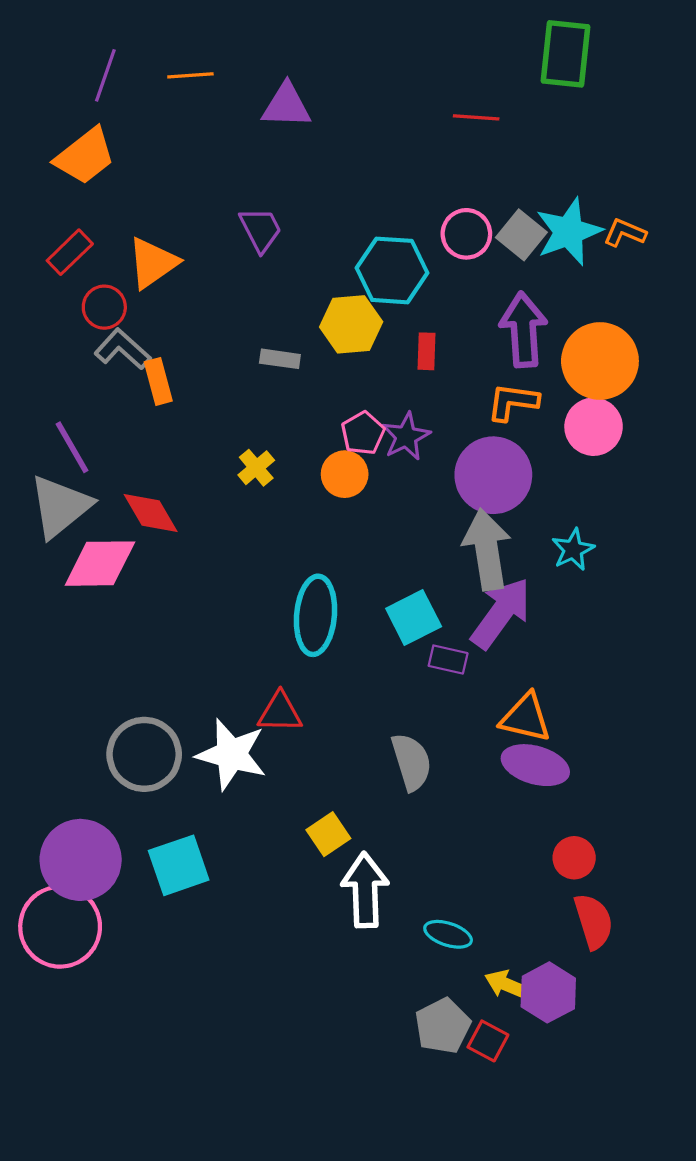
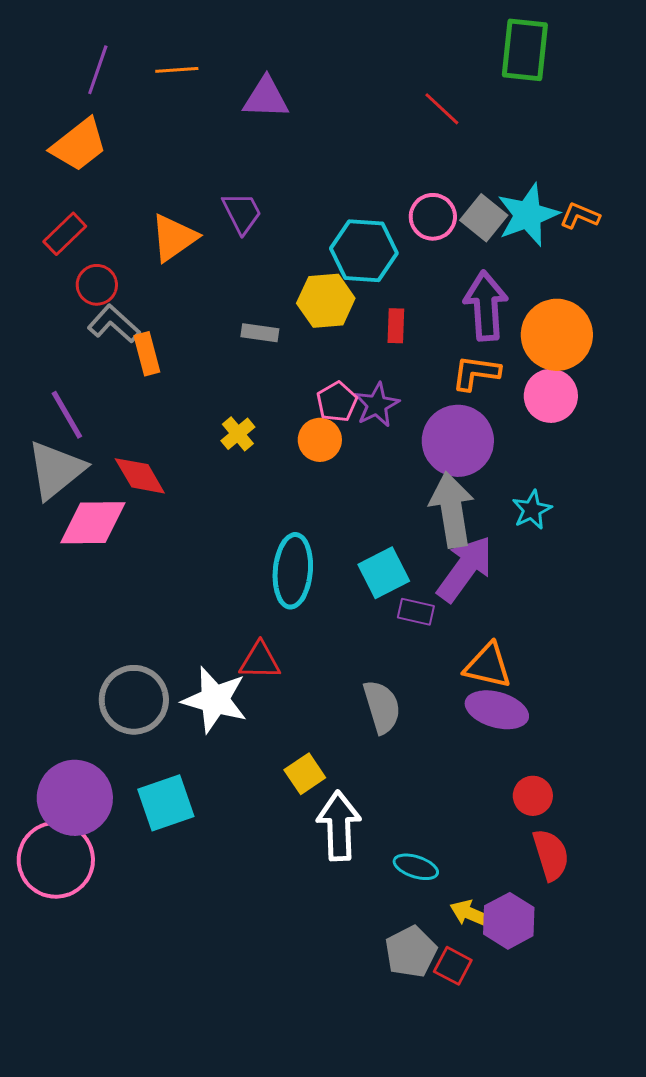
red line: (476, 117) -> (442, 109), turned 39
orange triangle: (153, 263) -> (174, 238), moved

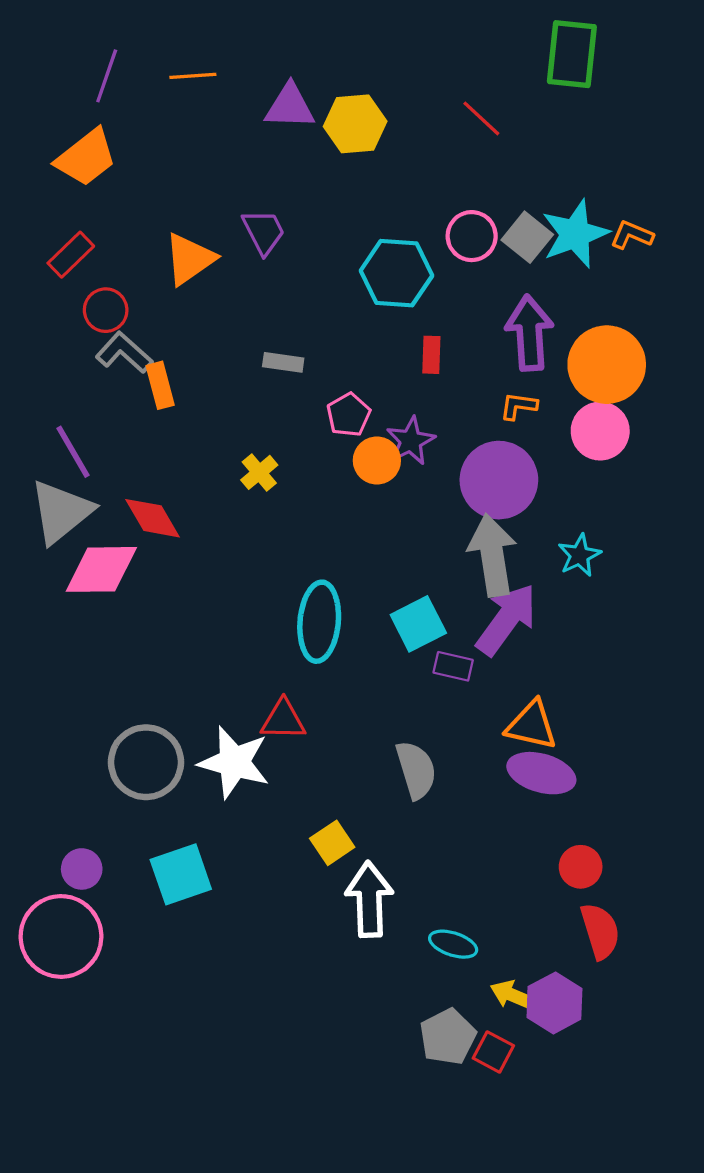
yellow hexagon: (326, 301) -> (355, 124), moved
orange L-shape: (476, 373) -> (518, 406), size x0.7
pink pentagon: (337, 402) -> (349, 415), moved
orange circle: (320, 440) -> (377, 460), moved
purple circle: (75, 798) -> (82, 869), size x0.5

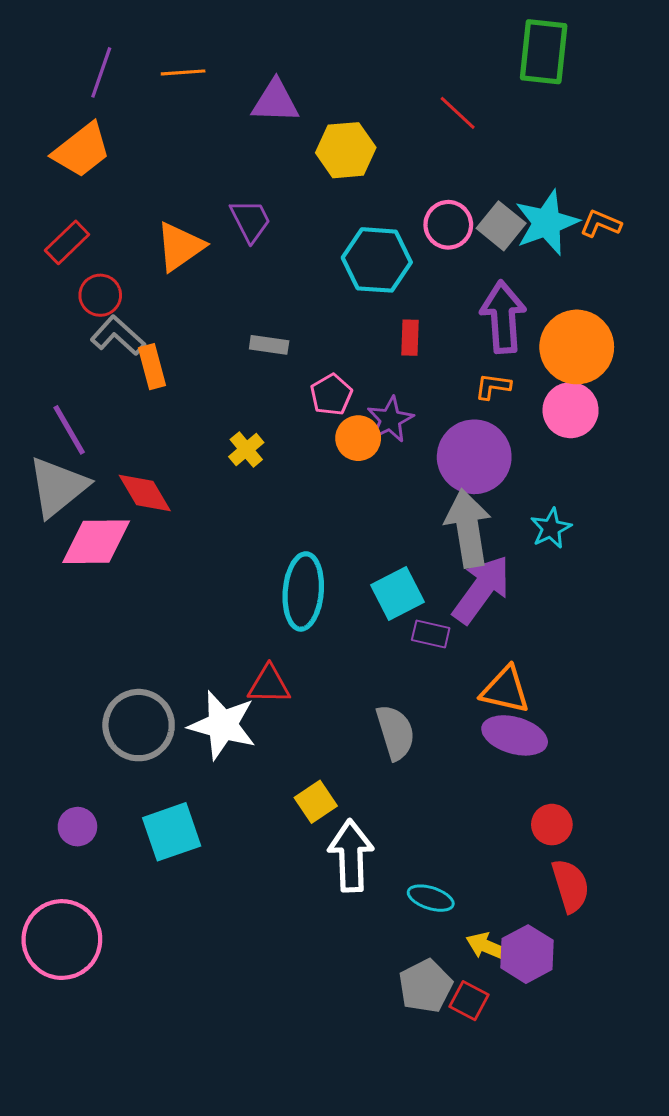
yellow hexagon: (355, 124) -> (346, 150), moved
pink circle: (61, 936) -> (62, 940), moved

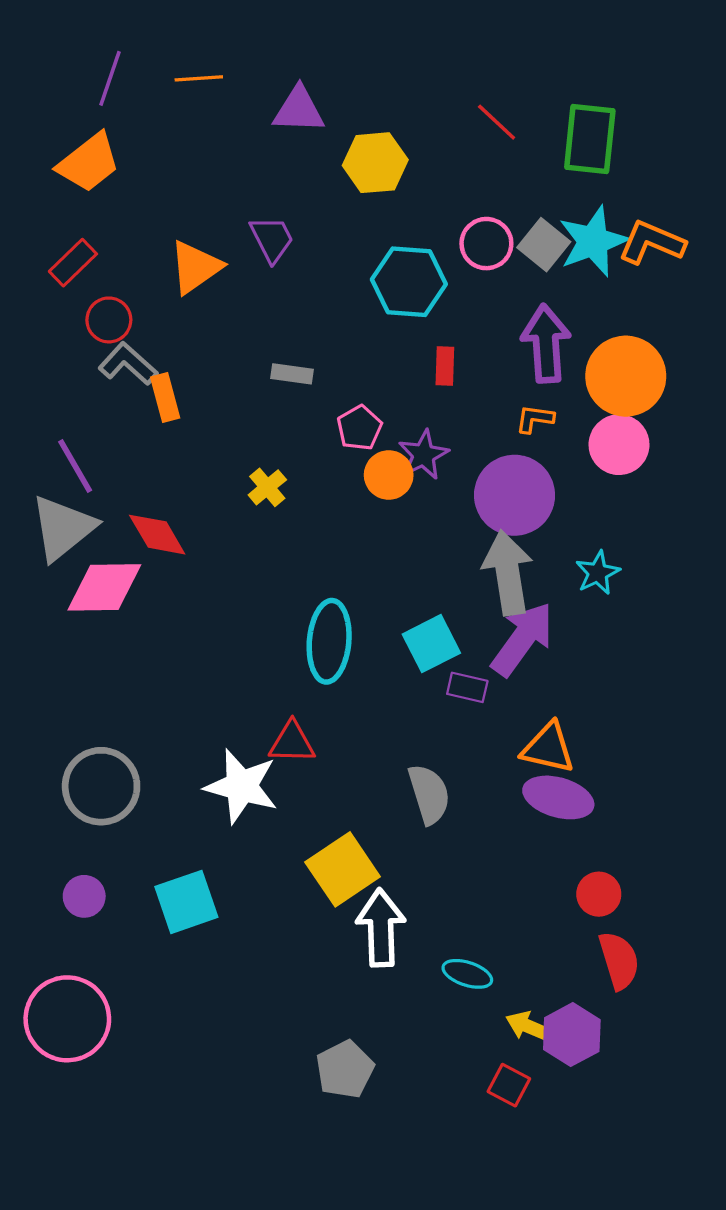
green rectangle: (544, 52) -> (590, 139), moved
orange L-shape: (601, 224) -> (652, 242), size x1.5
gray circle: (139, 725) -> (101, 786), moved
yellow square: (316, 802) -> (343, 869), size x1.6
gray pentagon: (425, 986) -> (345, 1069), moved

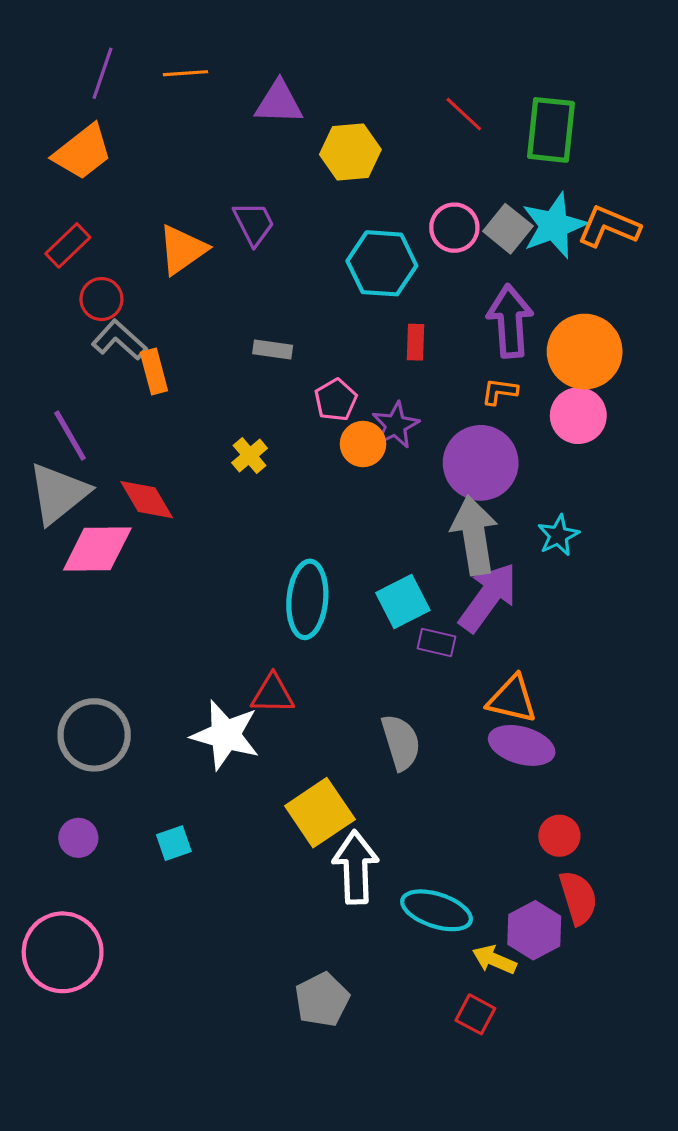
cyan square: (186, 902) -> (174, 843), size x0.6
cyan ellipse: (467, 974) -> (437, 910), size x1.5
purple hexagon: (572, 1035) -> (534, 930), moved

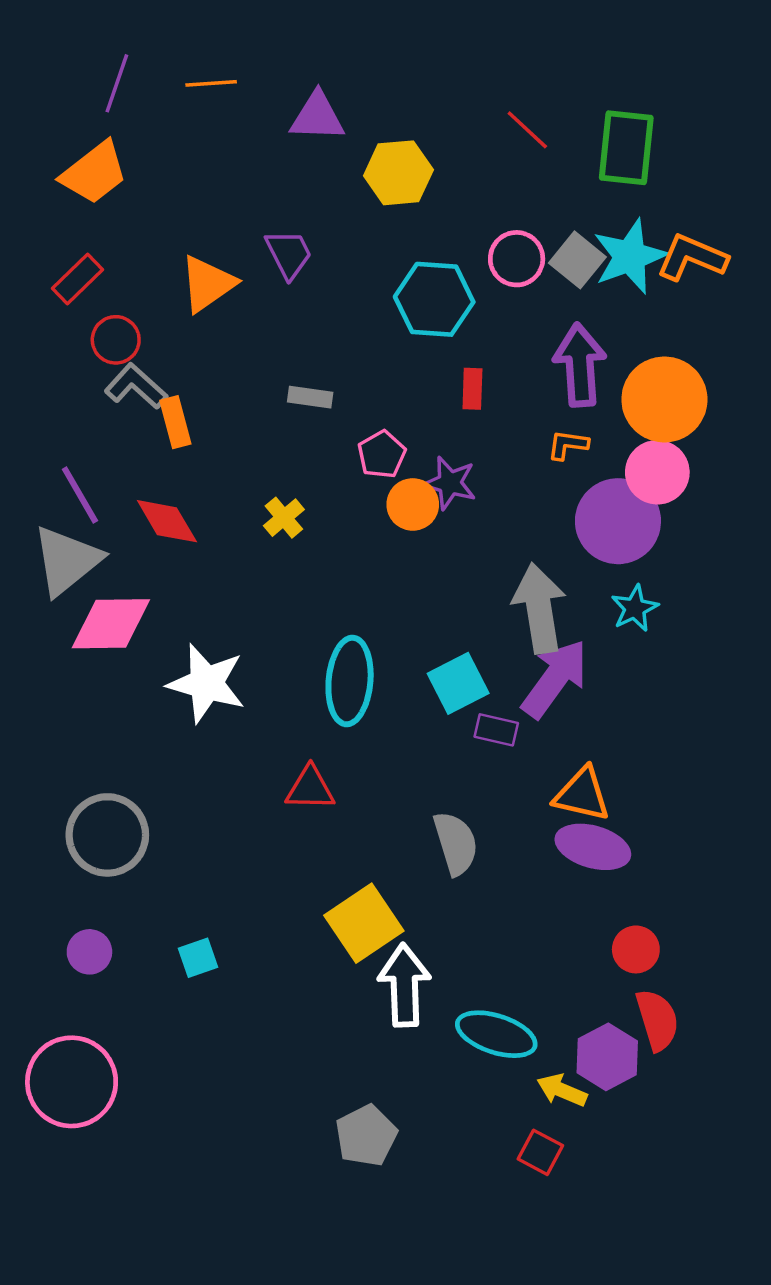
purple star: (396, 425) -> (450, 483), turned -30
purple circle: (481, 463) -> (618, 521), moved
red diamond: (147, 500) -> (167, 521), moved
white star: (225, 735) -> (206, 683), moved

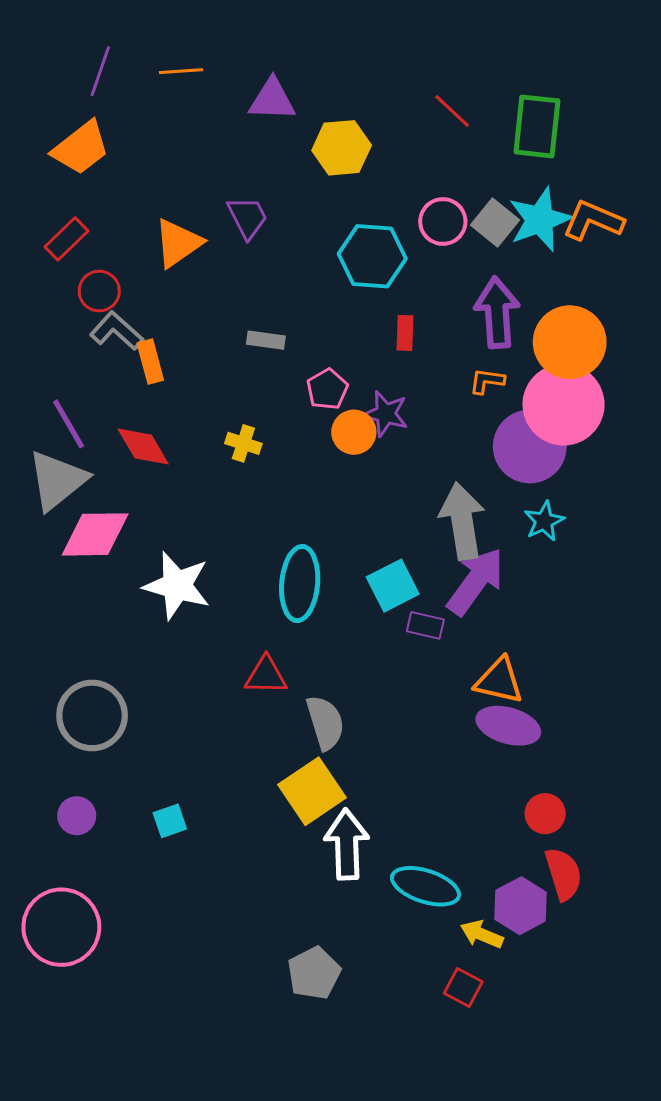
pink circle: (657, 472) -> (564, 405), size x1.5
yellow cross: (284, 518) -> (243, 443), turned -32
gray semicircle: (456, 843) -> (325, 723), moved

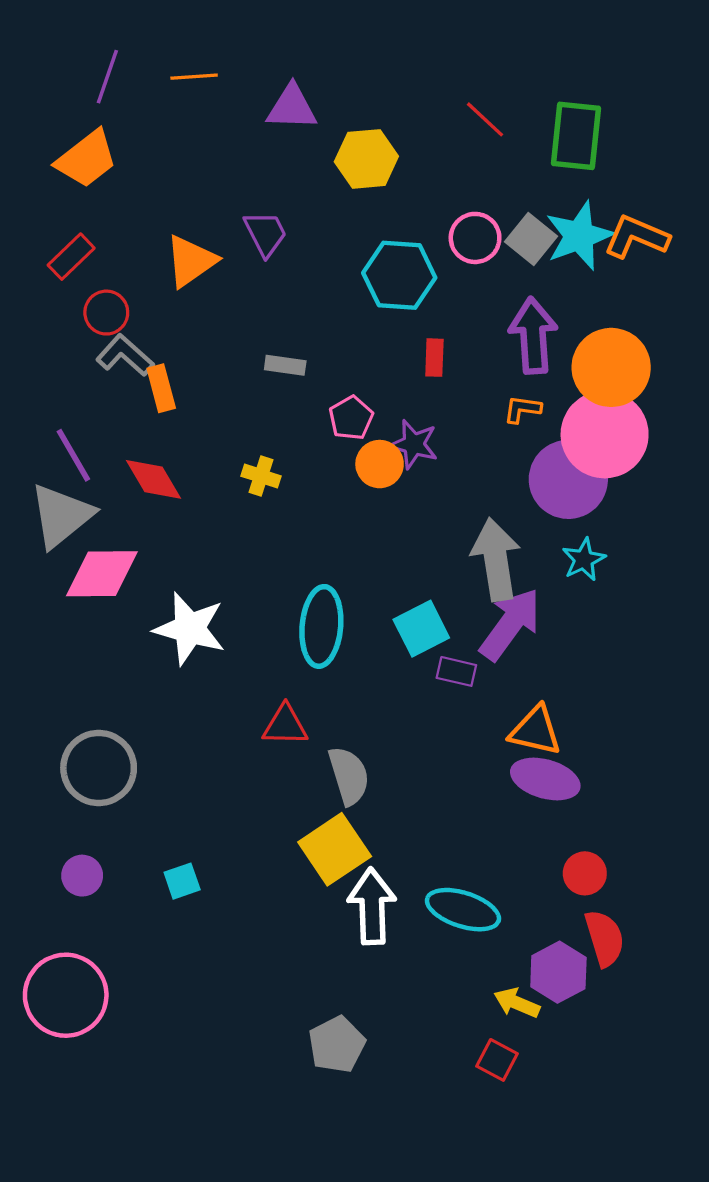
cyan ellipse: (425, 886) -> (463, 910), moved

